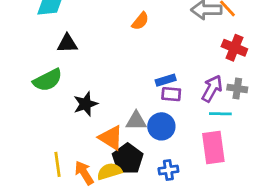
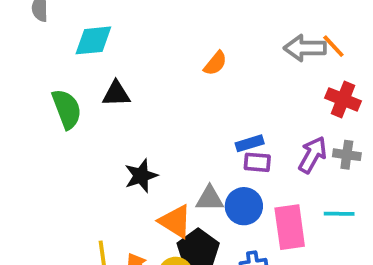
green semicircle: (48, 80) -> (67, 109), moved, turned -84
cyan line: (220, 114) -> (339, 214), moved
pink rectangle: (213, 148) -> (290, 227), moved

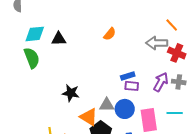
cyan diamond: (93, 40) -> (35, 34), moved
gray arrow: (305, 48) -> (157, 43), moved
black triangle: (116, 94) -> (59, 39), moved
black star: (141, 176) -> (71, 93), turned 30

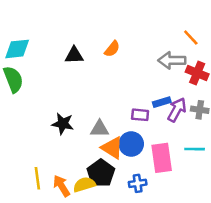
black triangle: (59, 39) -> (74, 55), moved
blue rectangle: (128, 76) -> (162, 102), moved
gray triangle: (107, 105) -> (100, 129), moved
orange triangle: (89, 117) -> (112, 148), moved

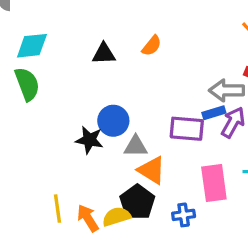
gray arrow: (172, 60) -> (227, 90), moved
purple rectangle: (140, 115) -> (187, 129), size x1.5
blue circle: (131, 144) -> (113, 121), moved

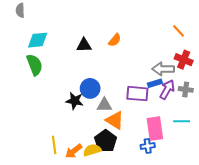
blue cross: (184, 215) -> (148, 146), moved
orange arrow: (88, 218) -> (74, 151), turned -96

